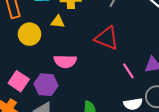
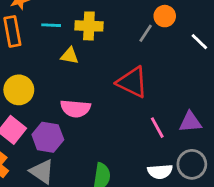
yellow circle: (30, 34) -> (19, 90), moved

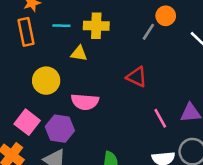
red triangle: (132, 82) -> (137, 77), size x0.7
yellow circle: (19, 90) -> (46, 81), moved

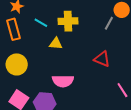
cyan line: (61, 26) -> (41, 23), turned 32
yellow circle: (46, 81) -> (17, 64), moved

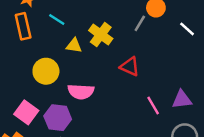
yellow cross: (68, 21) -> (101, 35), moved, turned 36
yellow circle: (17, 64) -> (46, 71), moved

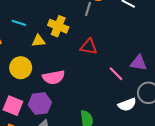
purple triangle: (182, 100) -> (138, 63), turned 30

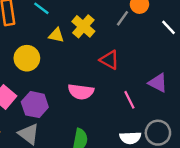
purple triangle: (138, 63) -> (158, 83), moved
pink semicircle: (54, 77) -> (81, 92), moved

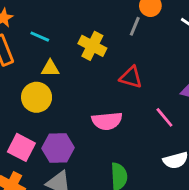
yellow triangle: (56, 35) -> (50, 68), moved

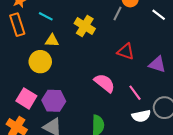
red triangle: (131, 77) -> (126, 52), moved
pink line: (164, 117) -> (135, 93), moved
pink semicircle: (107, 121) -> (104, 83), moved, turned -140

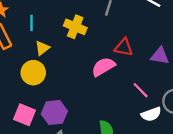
cyan line: (46, 16) -> (32, 23), turned 72
yellow triangle: (52, 41) -> (42, 48), turned -32
pink semicircle: (104, 83) -> (103, 67), moved, turned -60

